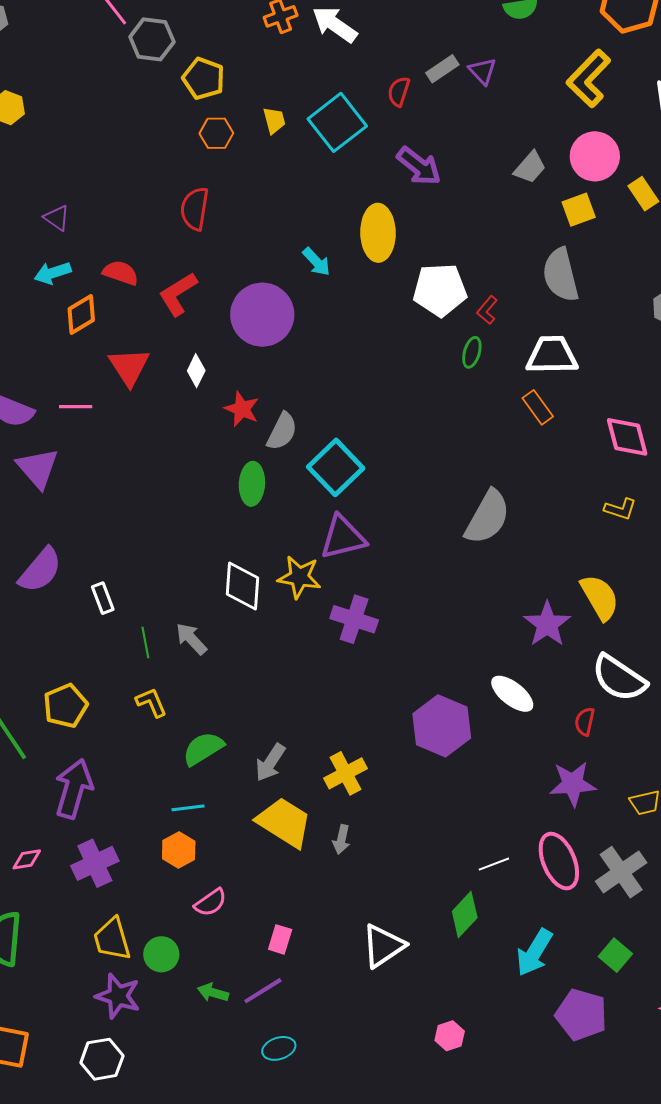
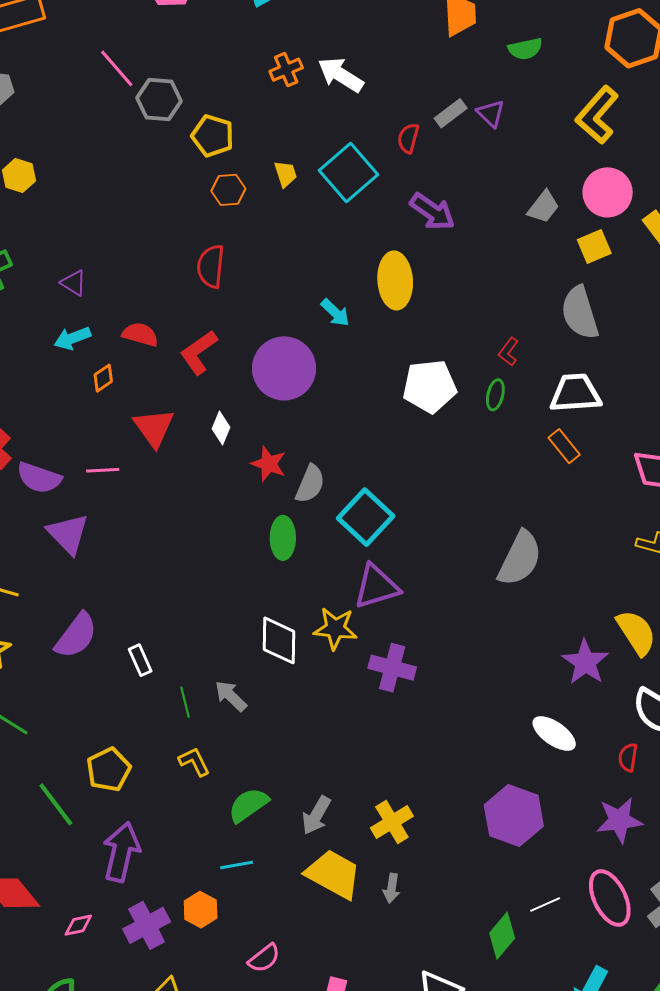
white pentagon: (440, 290) -> (430, 386), moved
orange diamond: (81, 314) -> (103, 378), size x0.7
purple hexagon: (442, 726) -> (514, 816), moved
orange hexagon: (179, 850) -> (201, 910), moved
green diamond: (465, 915) -> (502, 936), moved

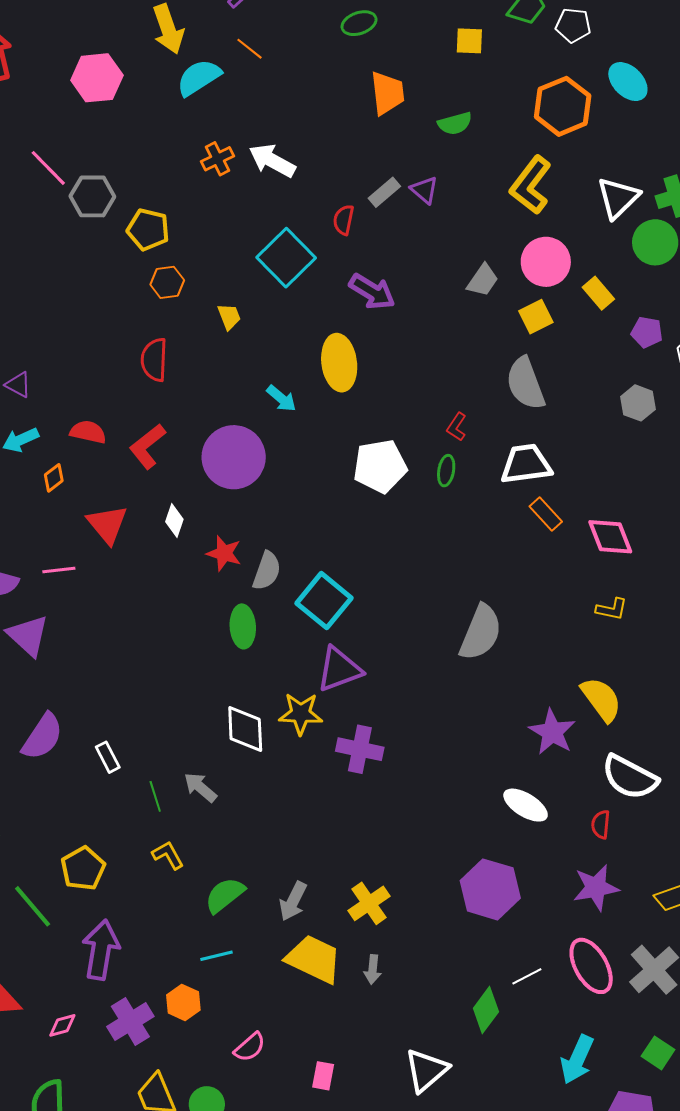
yellow trapezoid: (285, 174) -> (229, 317), moved
orange rectangle: (564, 446) -> (546, 514), moved

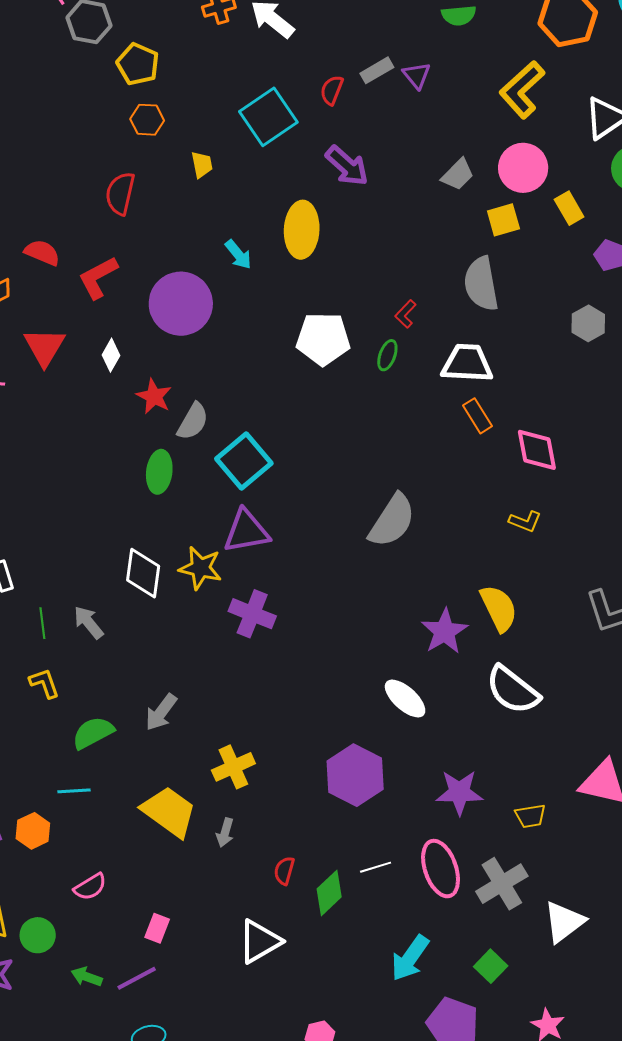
red semicircle: (601, 824) -> (284, 871), moved
gray arrow: (293, 901) -> (161, 712), moved

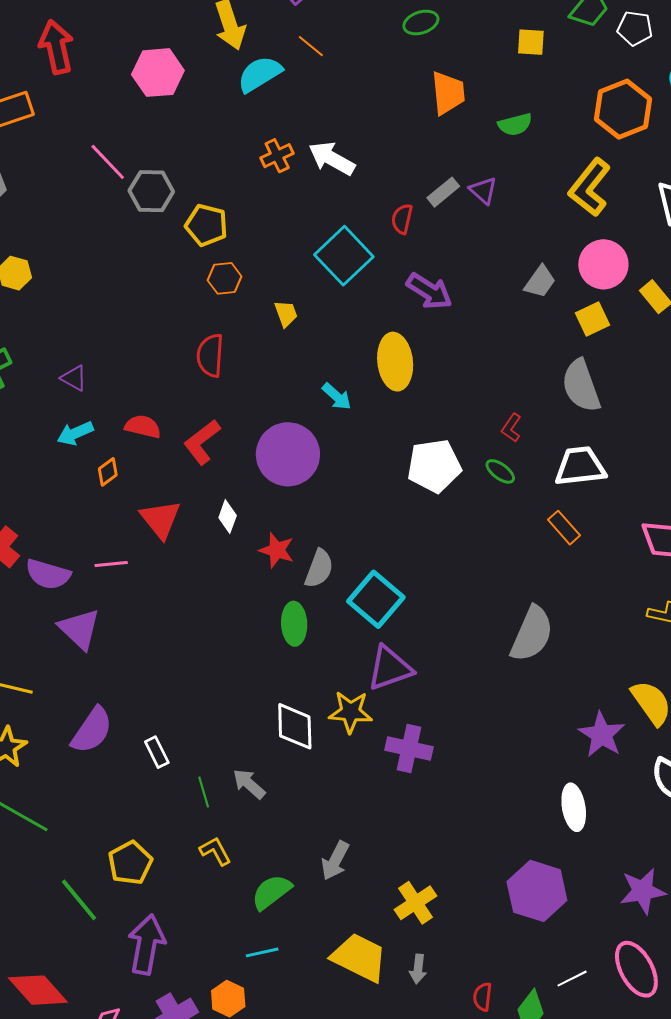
green ellipse: (387, 355) -> (500, 471), turned -64
orange rectangle: (477, 416) -> (564, 528), moved
white ellipse: (405, 699) -> (574, 807), turned 48

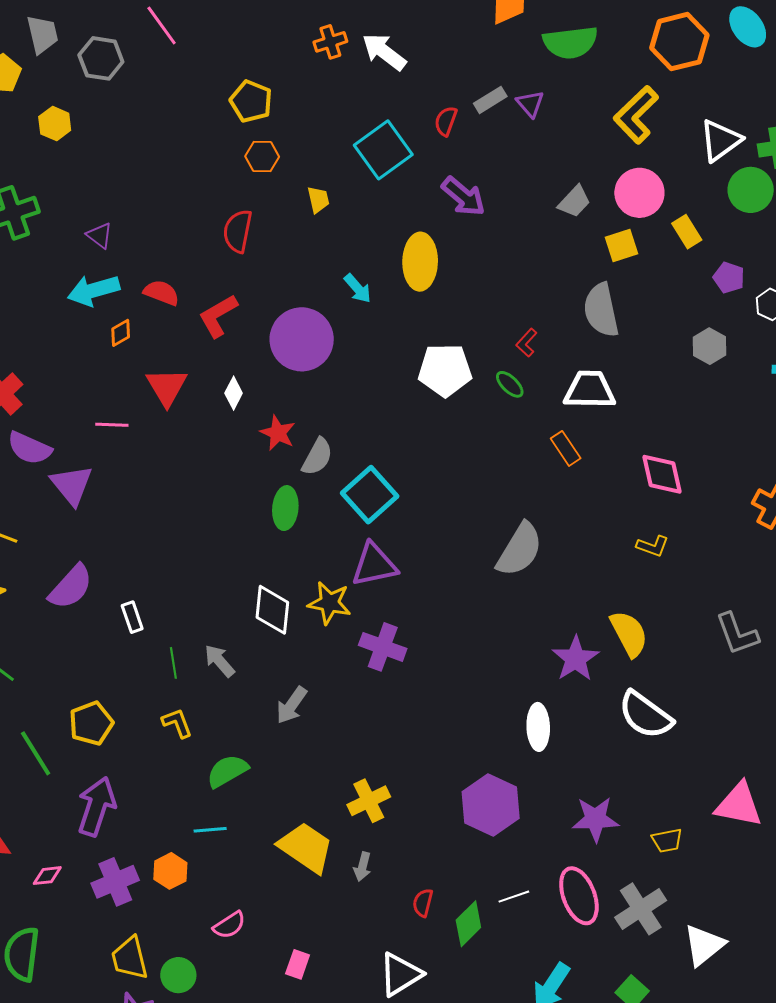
green semicircle: (515, 124) -> (570, 42), size x1.6
gray hexagon: (151, 191) -> (101, 58), moved
cyan arrow: (75, 433) -> (93, 290), size x1.4
purple semicircle: (48, 574) -> (29, 448), moved
gray arrow: (335, 861) -> (292, 705), moved

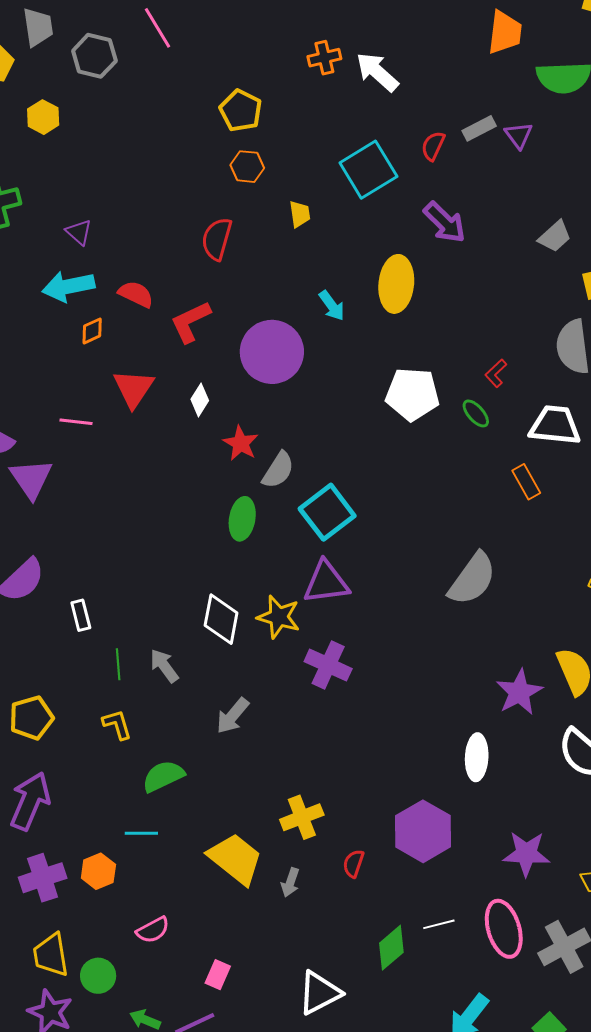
red semicircle: (423, 903) -> (353, 864), moved

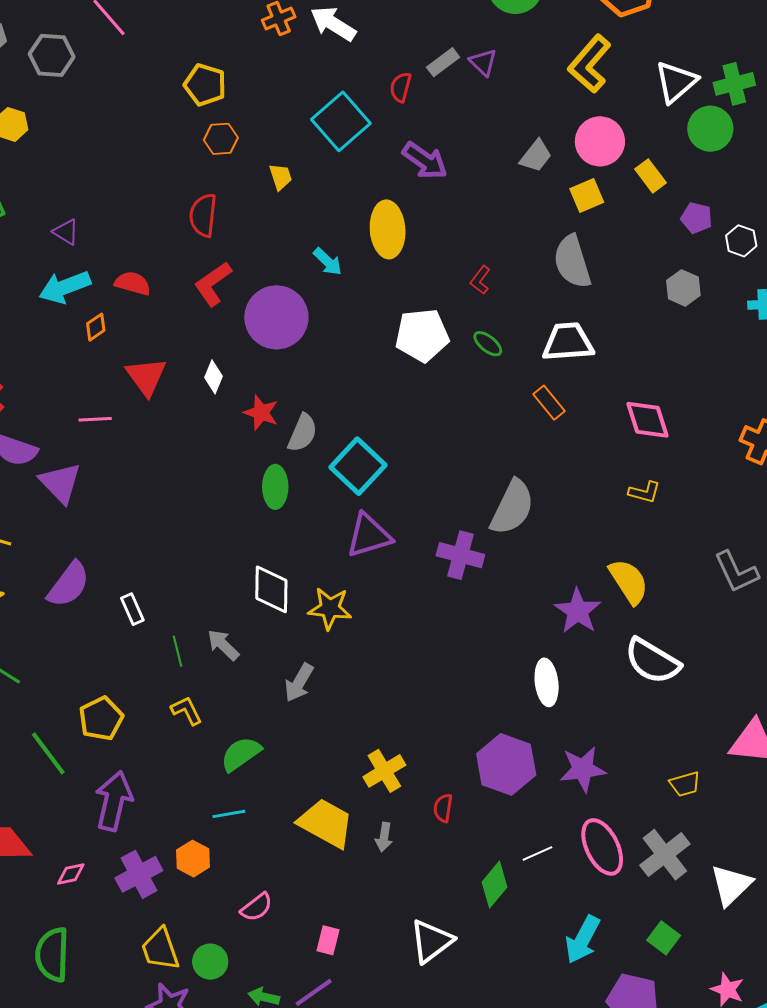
red L-shape: (190, 322) -> (213, 284), moved
red L-shape: (496, 373) -> (480, 280), moved
yellow star: (279, 617) -> (330, 608), moved
purple cross: (328, 665) -> (460, 555), moved
purple star: (526, 854) -> (583, 769), moved

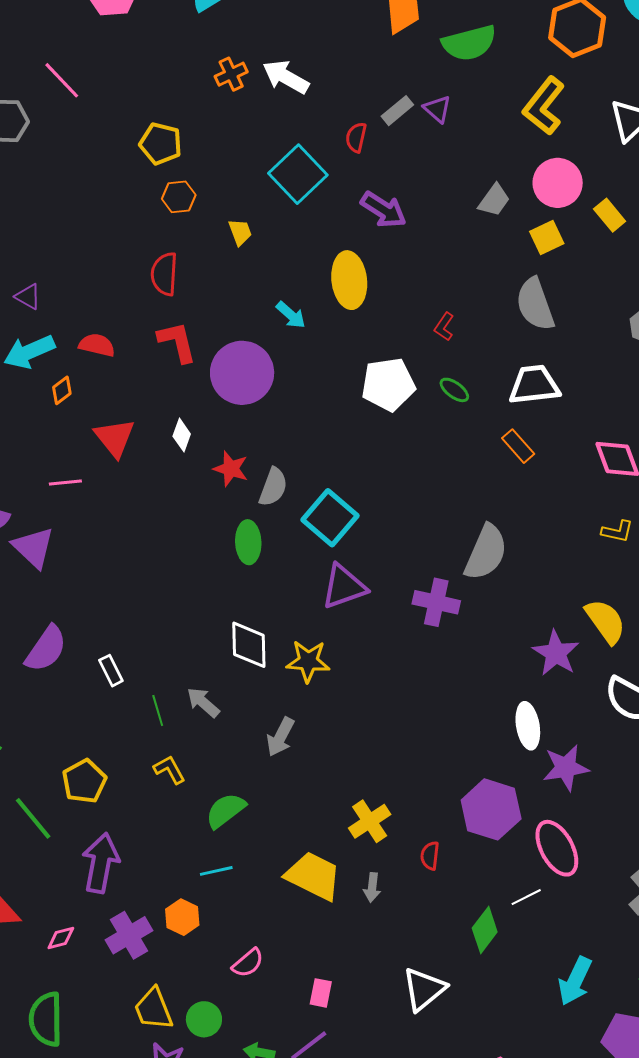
red L-shape: (213, 284) -> (177, 342), turned 114
purple star: (583, 769) -> (566, 768), moved
pink ellipse: (602, 847) -> (557, 848), moved

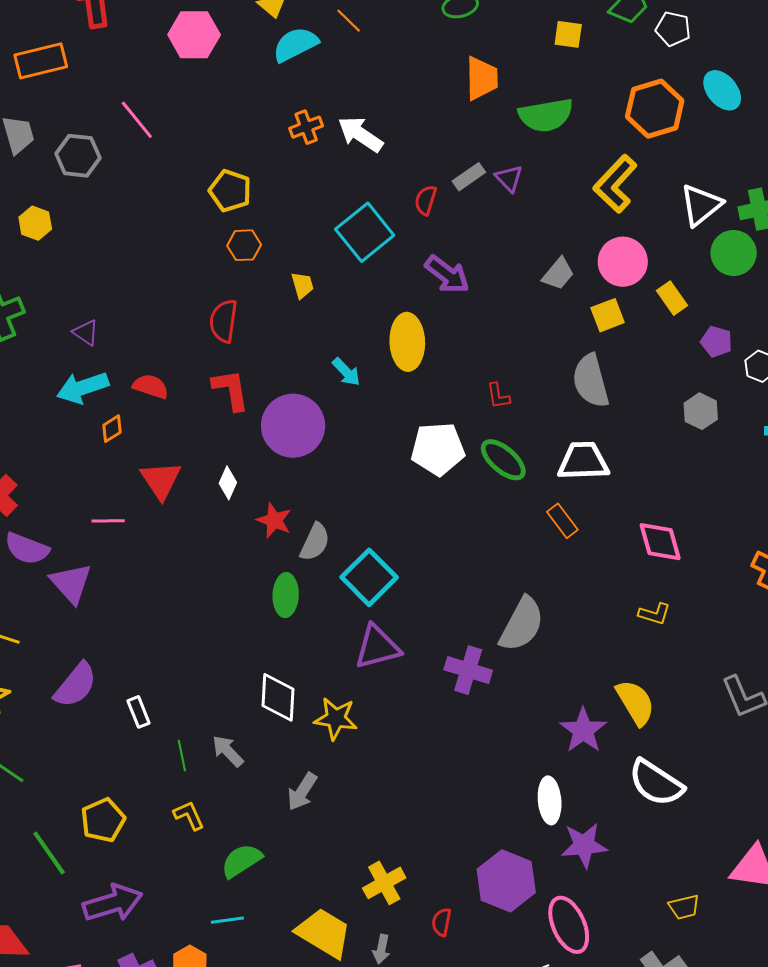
red L-shape: (444, 327) -> (498, 396), turned -48
green ellipse: (454, 390) -> (503, 460), size x1.6
purple arrow: (101, 863) -> (113, 903), turned 58

